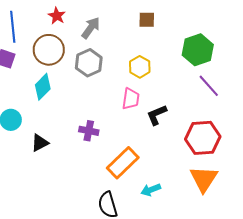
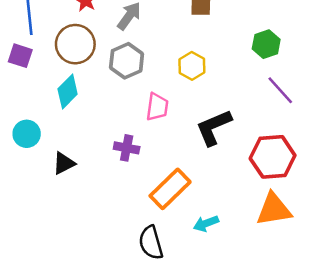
green hexagon: (198, 50) -> (266, 44), size x0.7
pink trapezoid: (131, 99) -> (157, 107), moved
black L-shape: (157, 115) -> (214, 127), size x1.4
orange triangle: (204, 179) -> (274, 209), turned 48

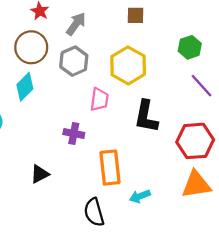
yellow hexagon: (192, 66) -> (128, 65), size x1.6
black L-shape: (214, 127) -> (146, 116), turned -56
black triangle: (64, 163) -> (40, 174), moved
orange rectangle: (170, 189) -> (110, 168), turned -52

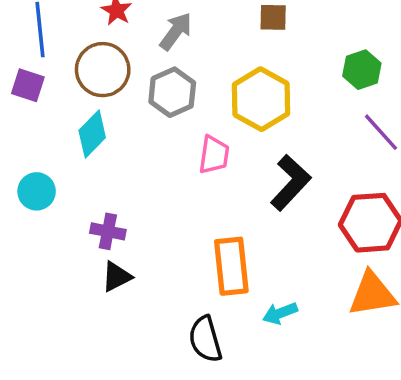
black L-shape: (146, 116) -> (291, 183), turned -148
purple cross: (74, 133) -> (108, 231), moved

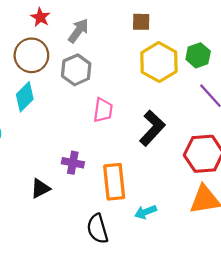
yellow hexagon: (261, 99) -> (159, 62), moved
purple cross: (108, 231) -> (73, 163), moved

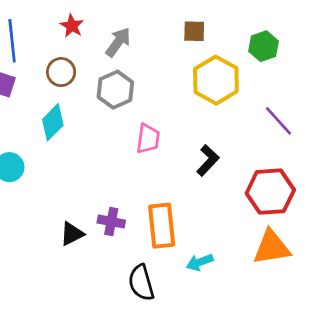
brown circle: (31, 55) -> (61, 72), size x0.7
green hexagon: (198, 55) -> (263, 46), moved
black L-shape: (152, 128) -> (208, 160), size x0.7
purple cross: (73, 163) -> (111, 222), moved

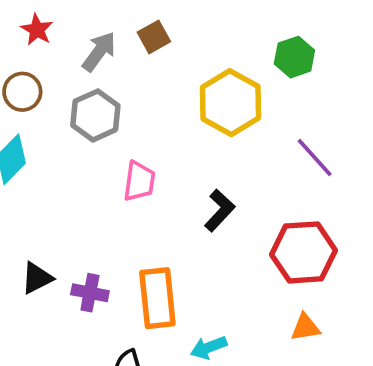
brown square: (194, 31) -> (154, 37), moved, turned -30
black triangle: (72, 234) -> (37, 278), moved
orange triangle: (272, 247) -> (305, 327), size x0.6

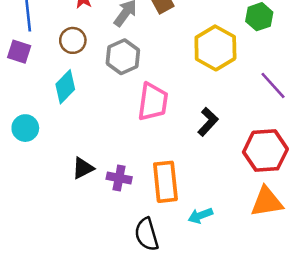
pink trapezoid: (139, 181) -> (153, 102), size x1.4
orange triangle: (305, 327) -> (267, 202), size x1.6

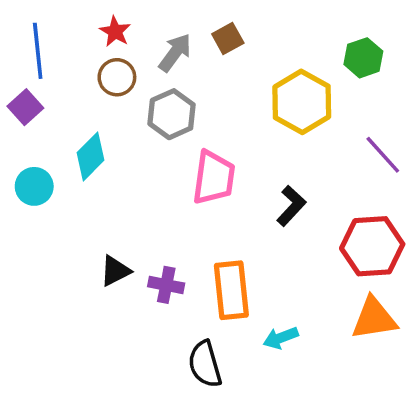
brown circle: (73, 40) -> (117, 77), moved
purple square: (19, 52) -> (25, 107), turned 30
cyan circle: (25, 128) -> (34, 186), moved

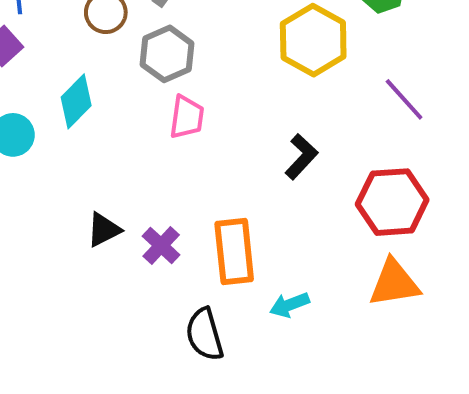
pink trapezoid: (214, 178) -> (187, 117), moved, size x0.7
purple cross: (166, 285) -> (161, 246), turned 32

